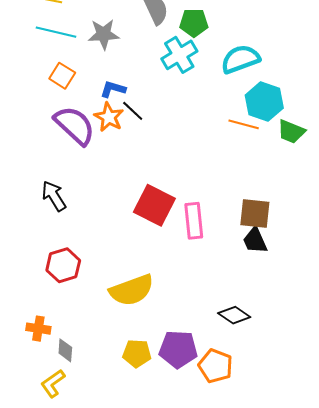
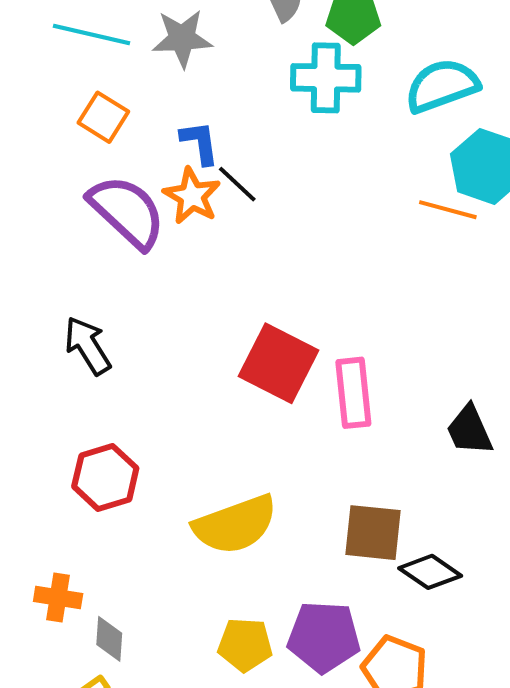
cyan cross: (179, 55) -> (326, 78), turned 32
blue L-shape: (113, 89) -> (200, 143), turned 65
brown square: (255, 214) -> (373, 533), moved

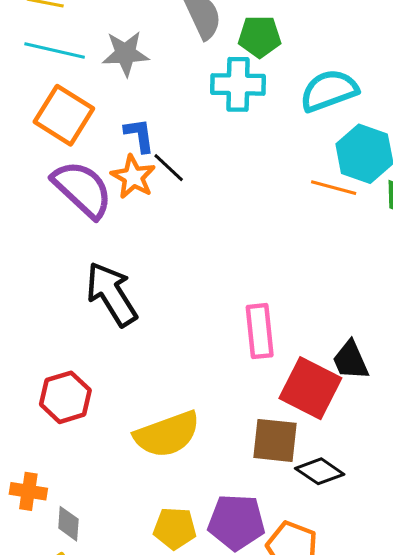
orange square: (103, 117) -> (64, 115), size x1.5
black arrow: (88, 346) -> (112, 294), moved, size x1.4
red square: (279, 363) -> (310, 388), moved

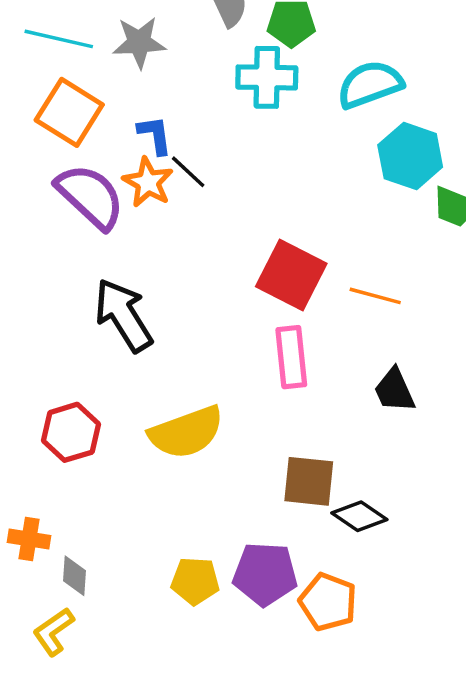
orange line: (334, 188) -> (375, 296), moved
red square: (310, 388) -> (291, 275), moved
yellow semicircle: (167, 434) -> (186, 432), moved

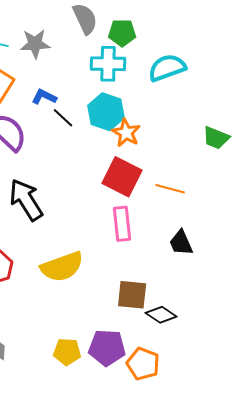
blue L-shape: (155, 135) -> (44, 97), turned -55
cyan hexagon: (410, 156) -> (106, 112), moved
orange star: (148, 182) -> (126, 133), moved

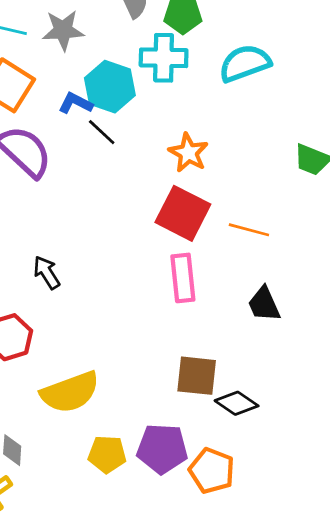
cyan hexagon: (106, 112) -> (110, 87), moved
black arrow: (26, 200) -> (47, 272), moved, size x0.6
yellow semicircle: (62, 267) -> (70, 392), moved

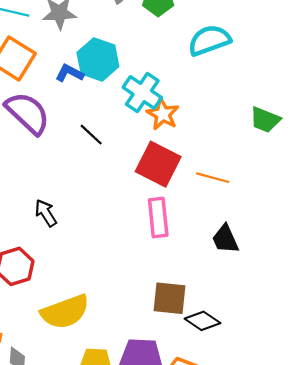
cyan cross: (164, 58) -> (142, 93), moved, turned 33
black line: (102, 132) -> (91, 135), moved

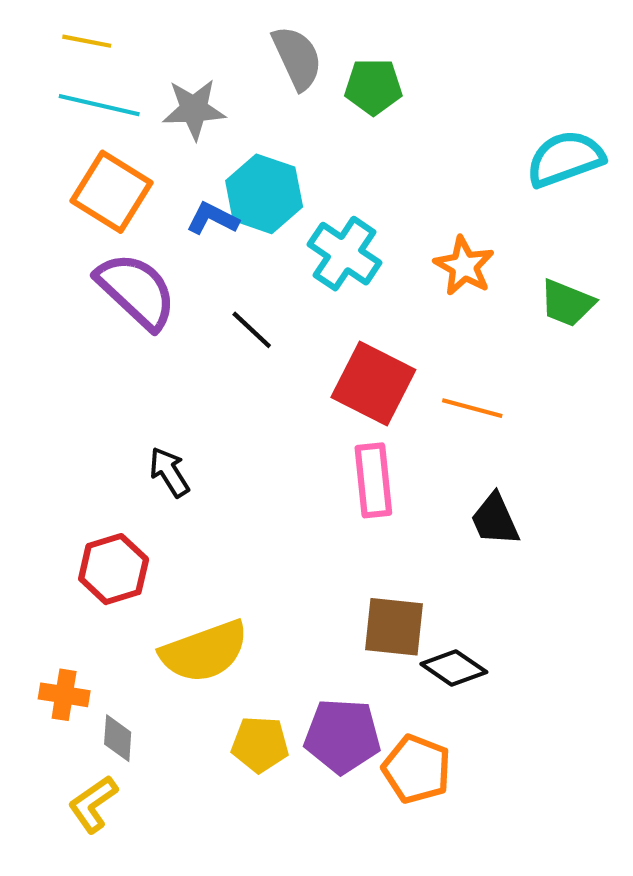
cyan semicircle: (209, 40) -> (565, 159), moved
orange star: (163, 114) -> (464, 266), moved

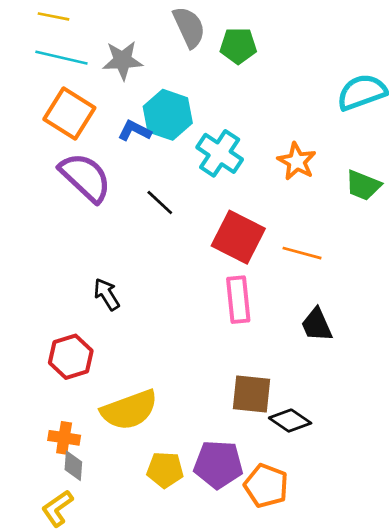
orange cross: (64, 695) -> (64, 438), moved

